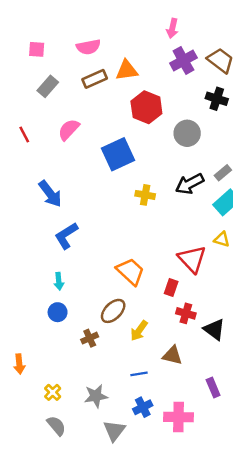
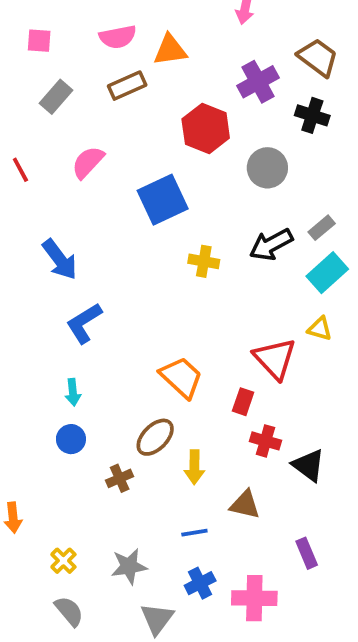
purple cross: (183, 60) -> (258, 82), moved
orange triangle: (127, 70) -> (170, 50), moved
yellow arrow: (139, 331) -> (194, 467), turned -35

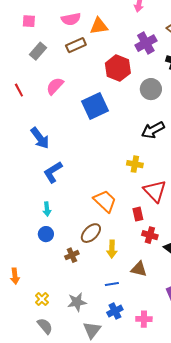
yellow cross: (204, 261) -> (135, 164), moved
red rectangle: (243, 402) -> (138, 214), turned -32
pink cross: (254, 598) -> (144, 319), size x0.7

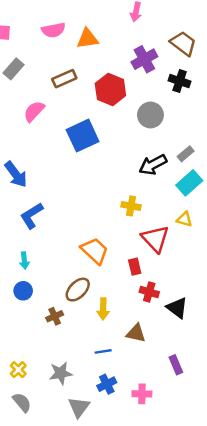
brown rectangle: (76, 45) -> (64, 79), moved

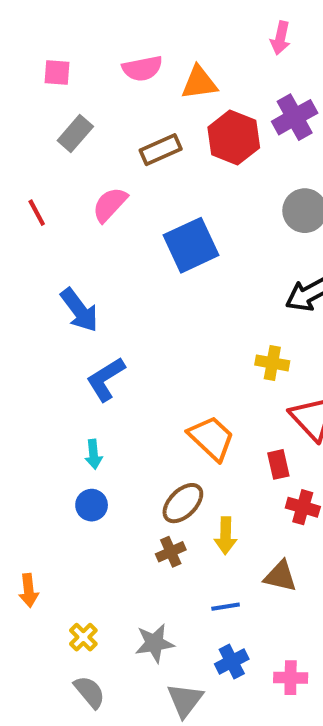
red hexagon: (110, 89) -> (234, 137), moved
brown cross: (55, 316) -> (171, 552), moved

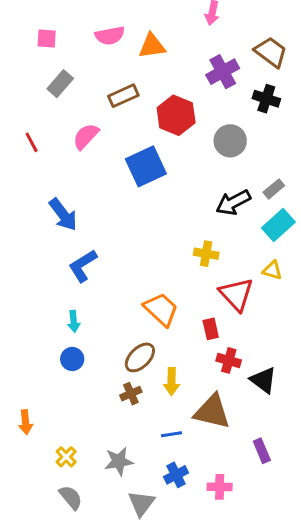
red hexagon: (234, 137) -> (176, 115), moved
brown triangle: (280, 576) -> (212, 412), size x1.5

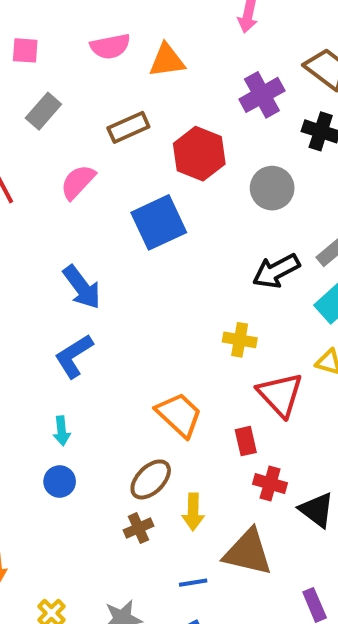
blue arrow: (63, 215) -> (82, 287), moved

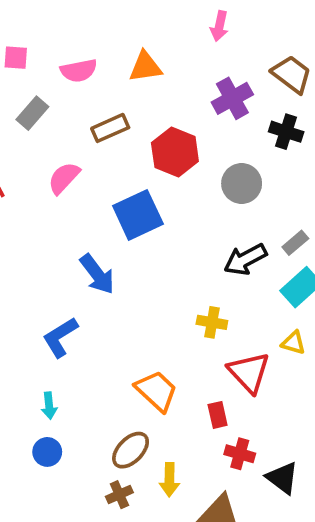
pink semicircle: (110, 46) -> (79, 71), moved
blue arrow: (82, 287) -> (97, 274), moved

